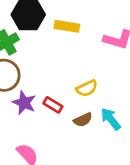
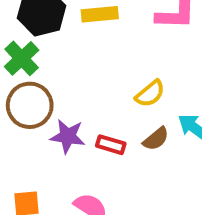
red rectangle: (53, 105) -> (111, 145), moved

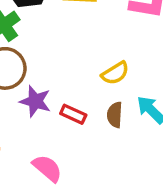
brown semicircle: (156, 139) -> (115, 115), turned 125

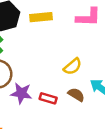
brown semicircle: (115, 115) -> (76, 95), turned 126

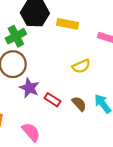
yellow semicircle: (72, 66) -> (81, 66), moved

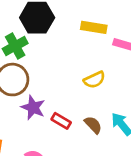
yellow rectangle: (67, 24) -> (94, 27), moved

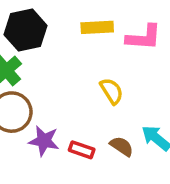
yellow semicircle: (94, 80) -> (112, 91), turned -85

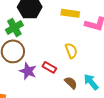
red rectangle: (82, 150) -> (49, 67), moved

